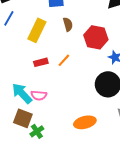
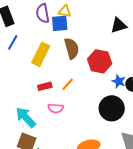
brown semicircle: (68, 24) -> (72, 48), size x1.5
pink semicircle: (39, 95) -> (56, 108), moved

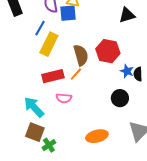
blue line: (13, 42) -> (40, 28), moved
brown semicircle: (72, 48) -> (81, 55), moved
red rectangle: (45, 86) -> (53, 76), size x1.5
black circle: (112, 108) -> (120, 98), size x0.7

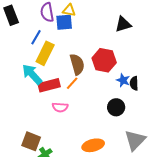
cyan arrow: (34, 107) -> (32, 74), moved

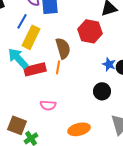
red hexagon: (104, 60) -> (90, 31), moved
orange line: (72, 83) -> (58, 67), turned -32
pink semicircle: (60, 107) -> (48, 105), moved

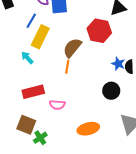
brown semicircle: (63, 48) -> (72, 48), turned -125
cyan arrow: (18, 58) -> (27, 58), size x0.6
red rectangle: (35, 69) -> (33, 92), moved

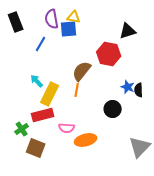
yellow rectangle: (40, 37) -> (50, 94), moved
black circle: (111, 91) -> (113, 109), moved
orange ellipse: (88, 129) -> (86, 140), moved
green cross: (40, 138) -> (22, 129), moved

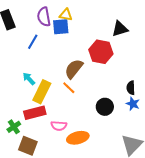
blue star: (128, 87) -> (133, 104), moved
orange line: (77, 90) -> (69, 88), turned -56

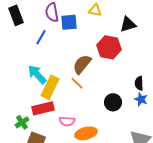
yellow triangle: (66, 15) -> (95, 10), moved
cyan arrow: (29, 79) -> (37, 74), size x1.5

